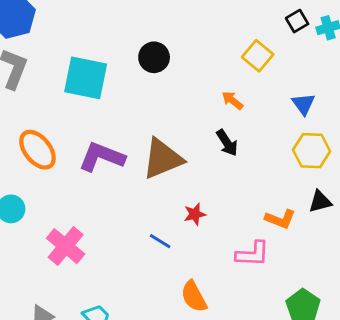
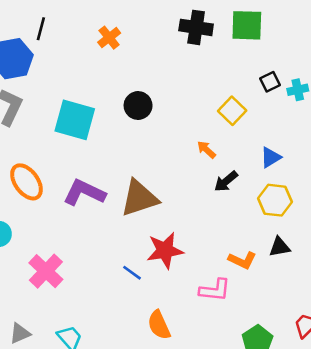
blue triangle: (303, 104) -> (271, 157), turned 30
black arrow: (227, 143) -> (226, 181), moved, turned 80
red star: (195, 214) -> (165, 250), size x1.8

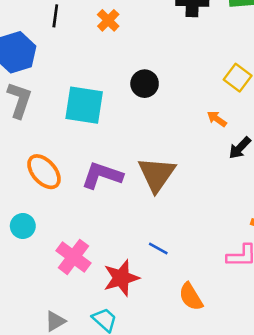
black line: (41, 29) -> (55, 16), moved
brown triangle: (139, 198) -> (157, 174), turned -30
red star: (165, 250) -> (121, 278), moved

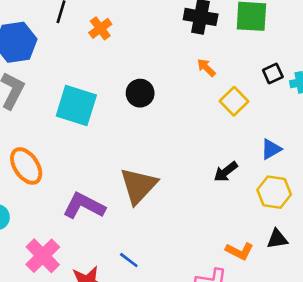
orange cross: (108, 20) -> (100, 28), moved
orange arrow: (217, 119) -> (206, 68), moved
purple L-shape: (102, 175) -> (84, 206), moved

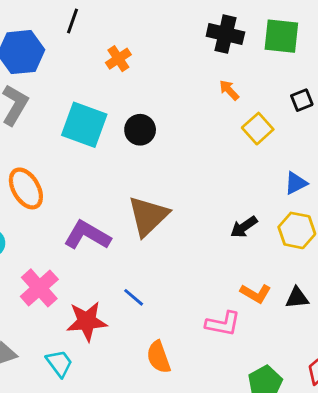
orange cross: (100, 28) -> (118, 59), moved
black circle: (140, 93) -> (140, 130), moved
black arrow: (226, 172) -> (244, 227), moved
black triangle: (277, 239) -> (297, 298), moved

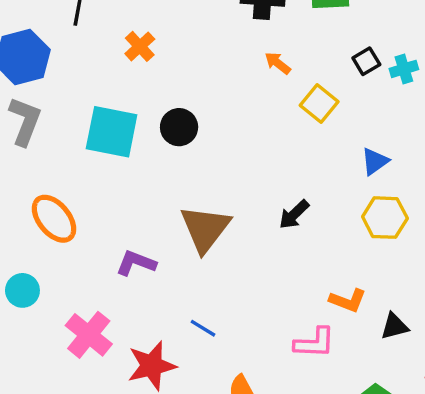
black arrow: (244, 227) -> (294, 215), moved
purple L-shape: (87, 235) -> (136, 263), size x0.7
black triangle: (297, 298) -> (394, 326), moved

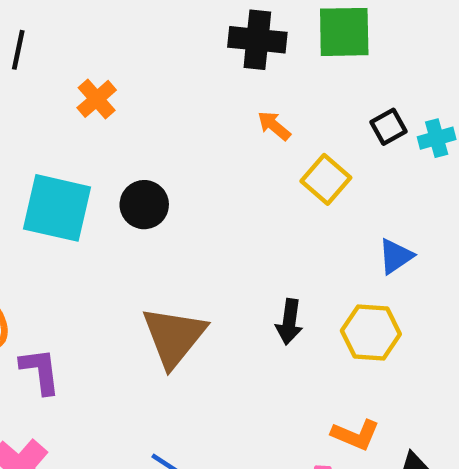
black arrow: (294, 215) -> (289, 322), turned -40
yellow hexagon: (385, 218) -> (371, 332), moved
purple L-shape: (136, 263) -> (40, 371), moved, turned 60

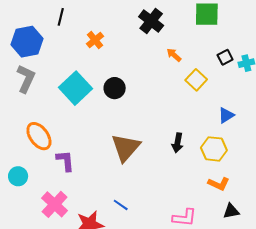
black cross: (257, 40) -> (151, 21), moved, turned 30
cyan square: (57, 208) -> (75, 88), turned 32
orange L-shape: (355, 435) -> (219, 184), moved

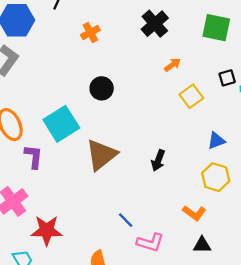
orange arrow: (174, 55) -> (172, 65), turned 91
cyan square: (75, 88) -> (61, 124), moved
yellow hexagon: (214, 149) -> (216, 177), moved
blue line: (121, 205) -> (126, 220), moved

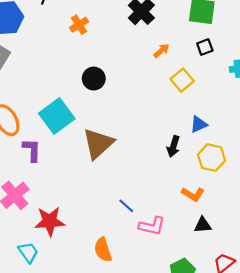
black square: (227, 78) -> (205, 47), moved
blue triangle: (216, 141) -> (199, 124), moved
black arrow: (158, 160) -> (173, 146), moved

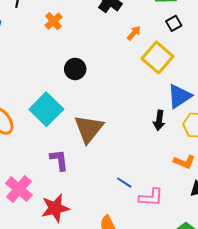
yellow square: (182, 80) -> (158, 57), size x1.4
blue triangle: (199, 124) -> (179, 96), size x1.5
purple L-shape: (32, 150) -> (59, 160), moved

